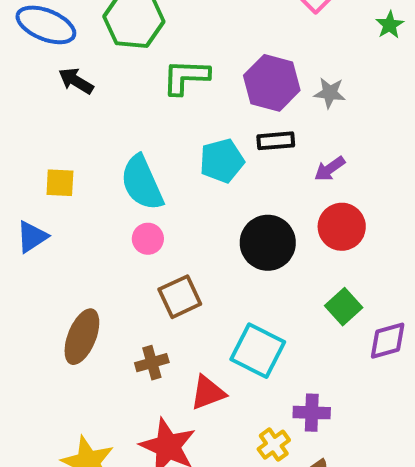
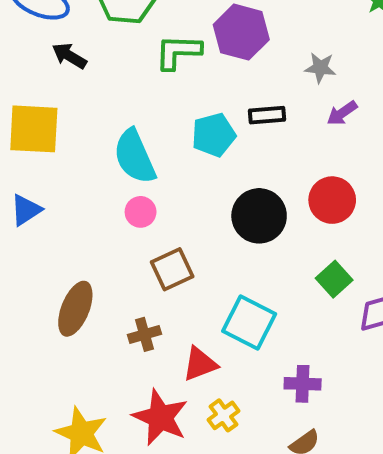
purple hexagon: (272, 83) -> (241, 32), moved
purple arrow: (330, 169) -> (342, 113), moved
yellow square: (60, 183) -> (34, 129), moved, size x1.8
yellow cross: (274, 445) -> (224, 415), moved

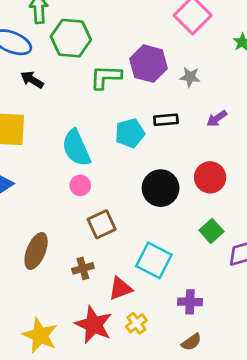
gray star: (320, 68) -> (190, 77), moved

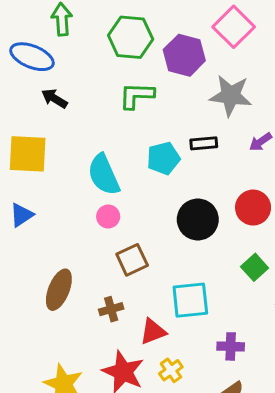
green hexagon: (71, 38) -> (131, 37), moved
purple hexagon: (148, 64) -> (184, 55), moved
gray star: (190, 77) -> (231, 96), size x1.8
cyan square: (154, 260) -> (190, 300), turned -33

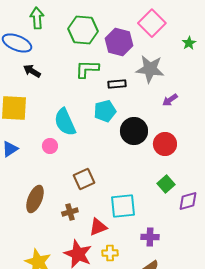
black rectangle: (204, 143) -> (117, 84), moved
pink circle: (108, 216) -> (50, 146), moved
black circle: (198, 219) -> (134, 131), moved
yellow cross: (171, 370) -> (110, 253), turned 35

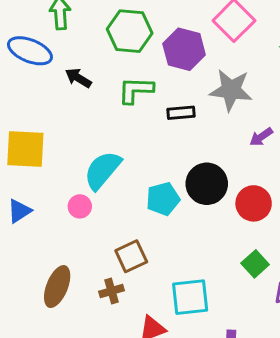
black arrow: (32, 71) -> (78, 78), moved
cyan pentagon: (105, 111) -> (163, 199), moved
cyan semicircle: (65, 122) -> (102, 170), turned 64
brown cross: (70, 212) -> (112, 291), moved

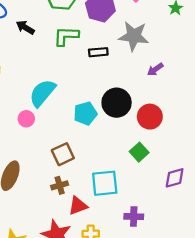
green square: (255, 264) -> (139, 152), moved
brown cross: (112, 291) -> (60, 185), moved

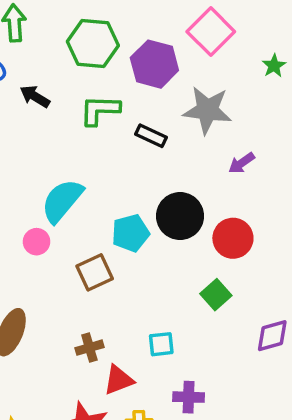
black rectangle: (98, 52) -> (151, 136), turned 30
brown square: (63, 154) -> (95, 272), moved
cyan square: (105, 183) -> (161, 344), size x0.6
purple cross: (134, 217) -> (189, 397), moved

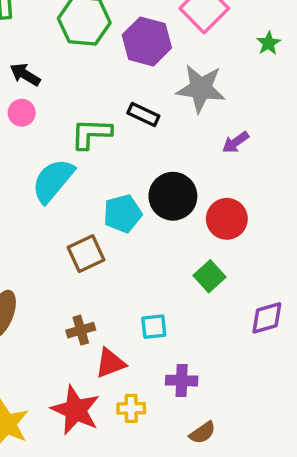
green L-shape: (100, 110) -> (91, 134), moved
pink circle: (37, 242) -> (22, 113), moved

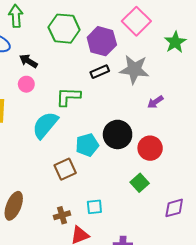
green star: (269, 43) -> (175, 42), size x1.5
black rectangle: (143, 114) -> (100, 72), moved, turned -48
cyan square: (154, 327) -> (94, 207), moved

